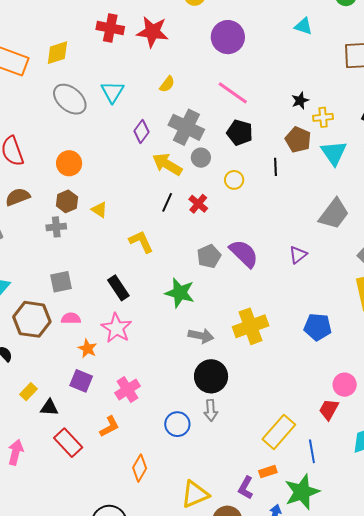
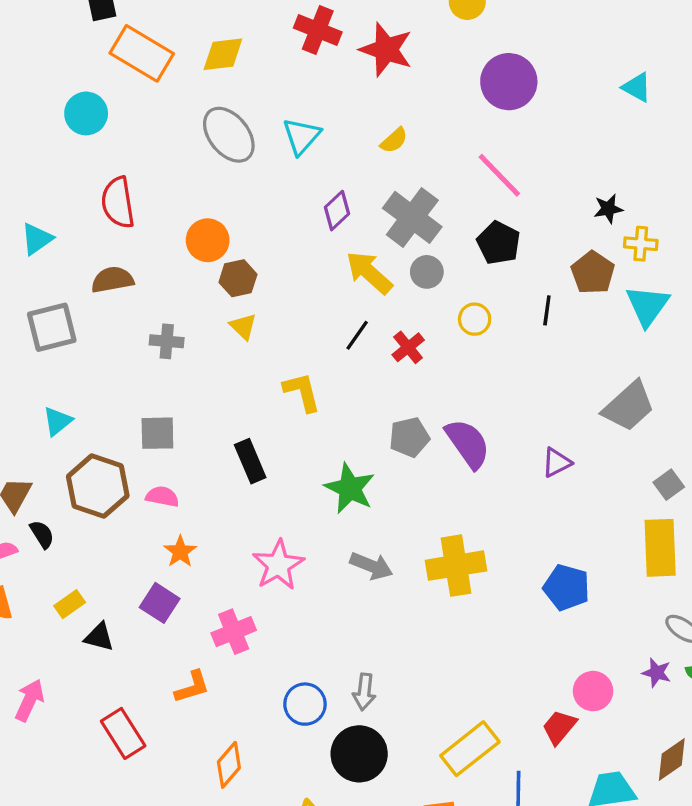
brown hexagon: (67, 201) -> (238, 278), moved
pink star: (116, 328) -> (278, 565), moved
black circle: (211, 376) -> (359, 754), moved
red rectangle: (68, 443) -> (123, 733), moved

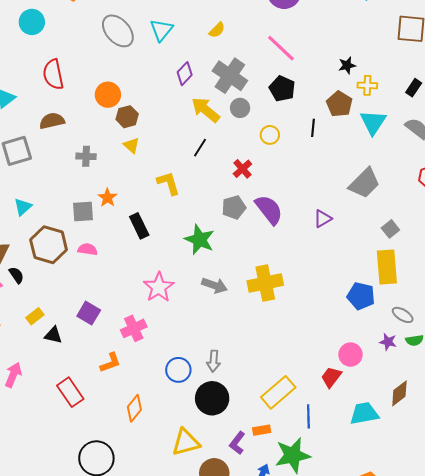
red cross: (408, 347) -> (242, 169), moved
orange star: (180, 552) -> (107, 198), moved
blue pentagon: (567, 587) -> (361, 296), moved

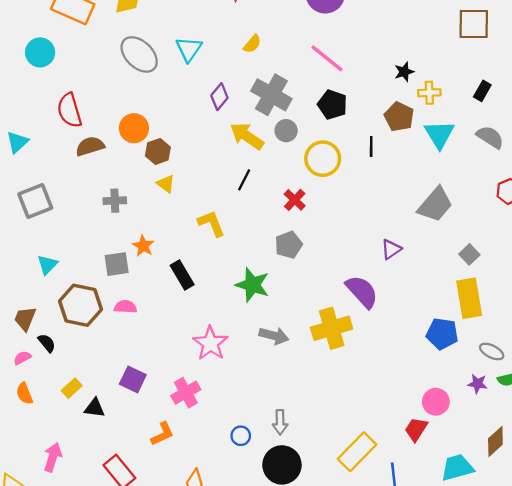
brown semicircle: (52, 121) -> (90, 146), moved
yellow circle: (270, 135) -> (323, 159), size x1.6
purple semicircle: (269, 210) -> (362, 292), moved
blue circle: (178, 370) -> (241, 436), size x0.7

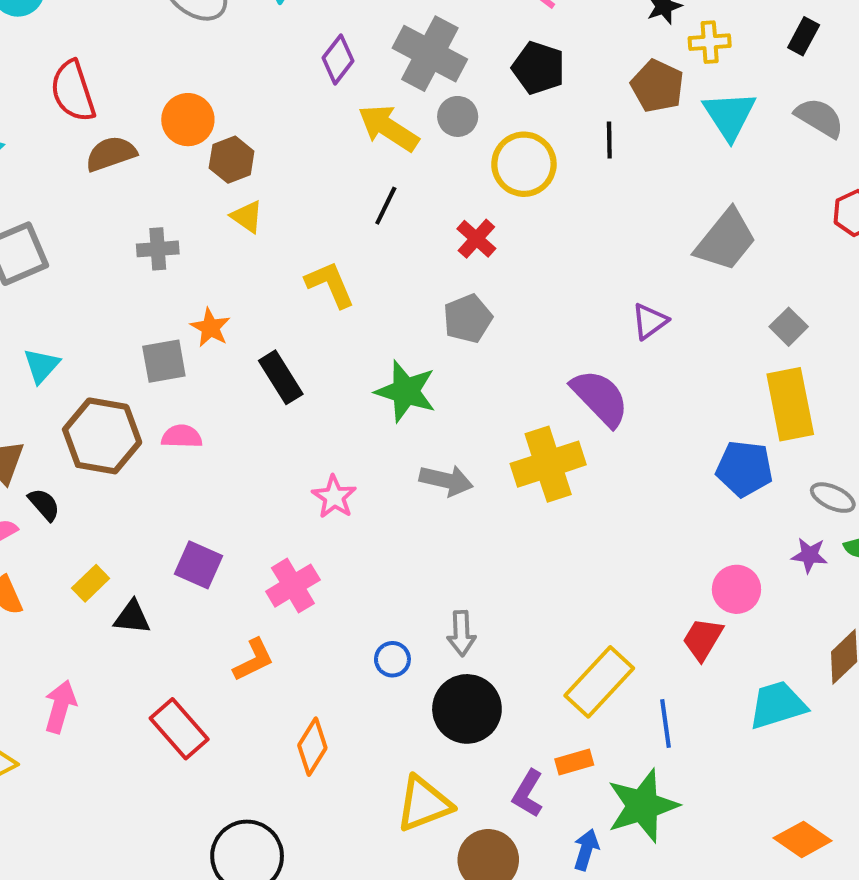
pink star: (210, 343) -> (334, 497), size x0.7

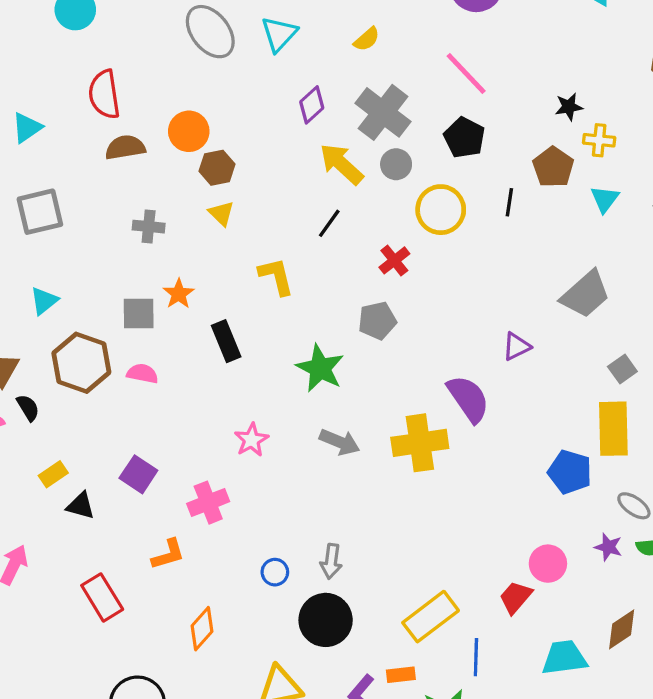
cyan triangle: (729, 115) -> (605, 199), size x0.7

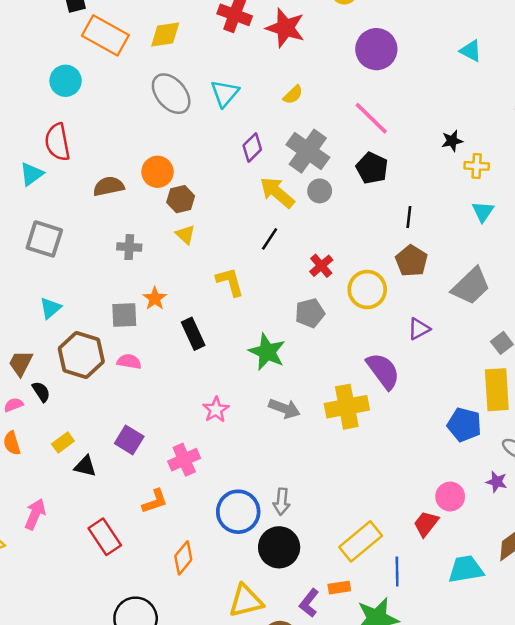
red semicircle: (104, 94) -> (58, 142), moved
brown pentagon: (553, 167) -> (411, 261), moved
yellow circle: (441, 210) -> (367, 290), moved
gray square: (40, 212) -> (44, 239), turned 33
blue circle: (275, 572) -> (238, 512), size x2.0

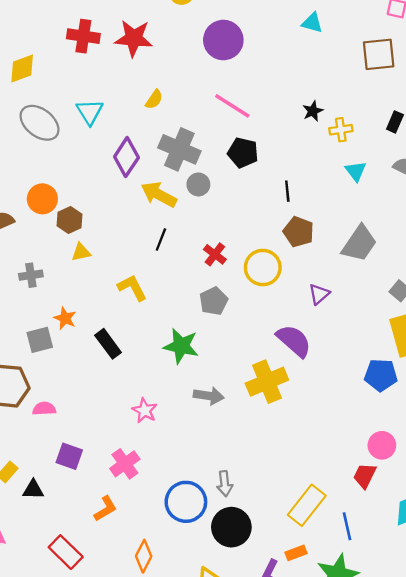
purple diamond: (252, 147) -> (126, 157), size x1.4
yellow triangle: (185, 235) -> (81, 252), turned -42
pink semicircle: (129, 362) -> (44, 409), moved

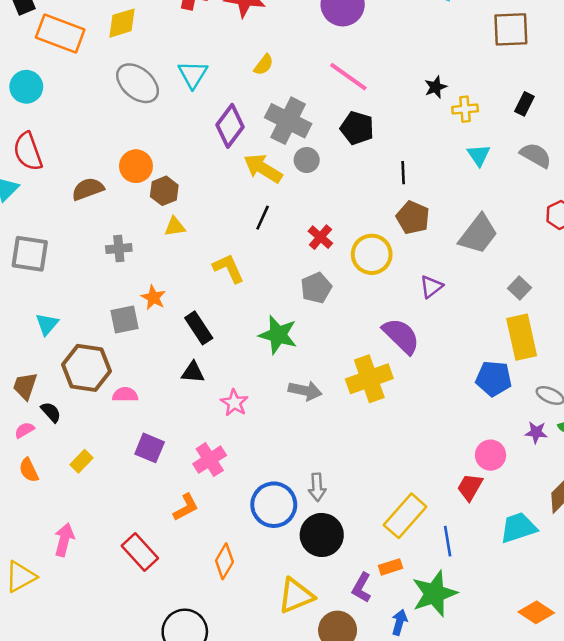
black triangle: (33, 490) -> (193, 372), moved

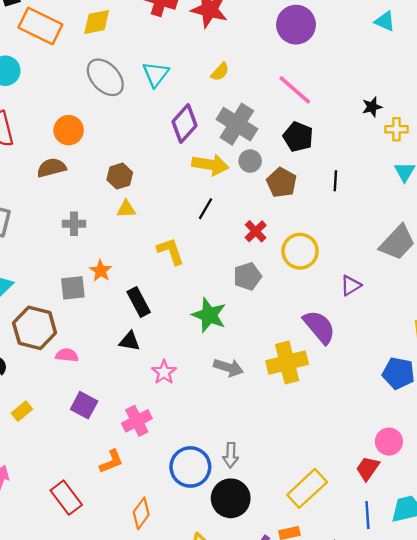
orange circle: (136, 166) -> (69, 130), moved
yellow arrow: (263, 168) -> (210, 165), turned 152
brown pentagon: (413, 218) -> (282, 183), moved
blue line: (448, 541) -> (367, 515), moved

